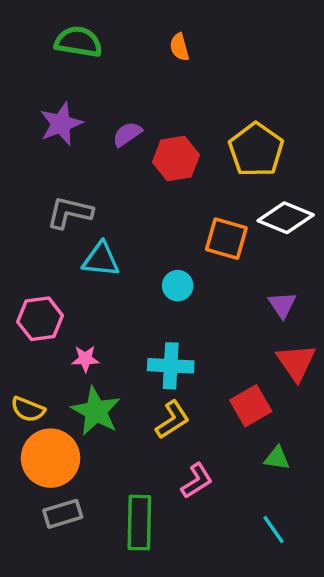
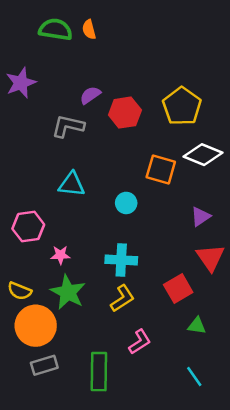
orange semicircle: (179, 47) -> (89, 29), moved
purple star: (61, 124) -> (21, 83), moved
gray L-shape: (70, 213) -> (68, 126), moved
purple triangle: (282, 305) -> (200, 217), turned 30

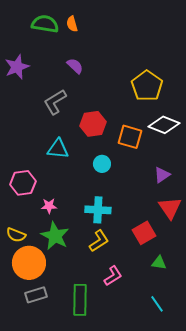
purple semicircle: (90, 95) -> (75, 66), moved, turned 78
red hexagon: (125, 113) -> (93, 124), moved
gray L-shape: (68, 126) -> (55, 102), turned -44

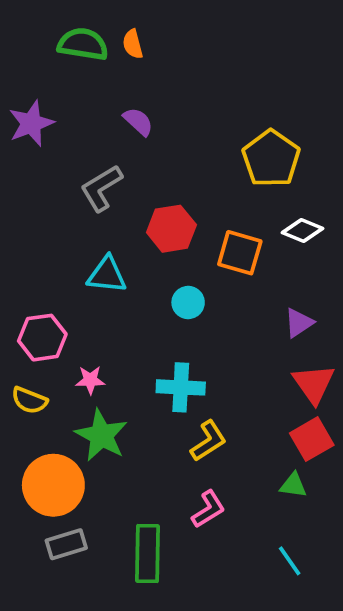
white diamond: (164, 125) -> (303, 231), size x0.7
red square: (144, 233) -> (312, 439), moved
yellow semicircle: (16, 235) -> (29, 400), moved
yellow L-shape: (99, 241) -> (208, 441), moved

